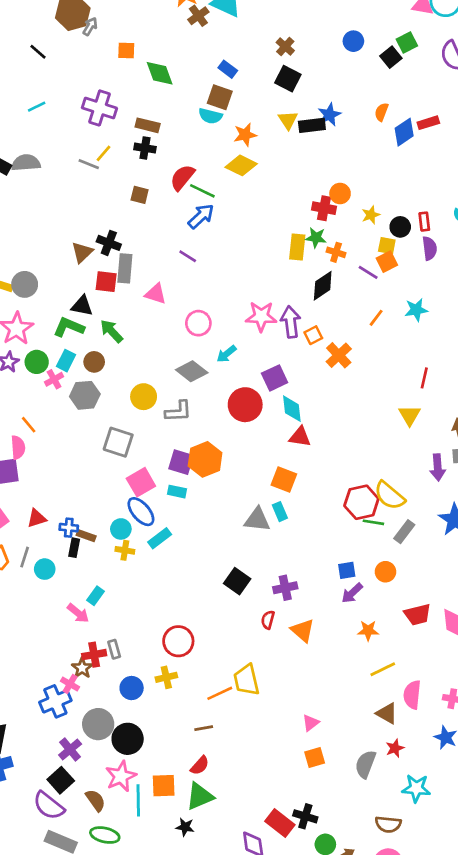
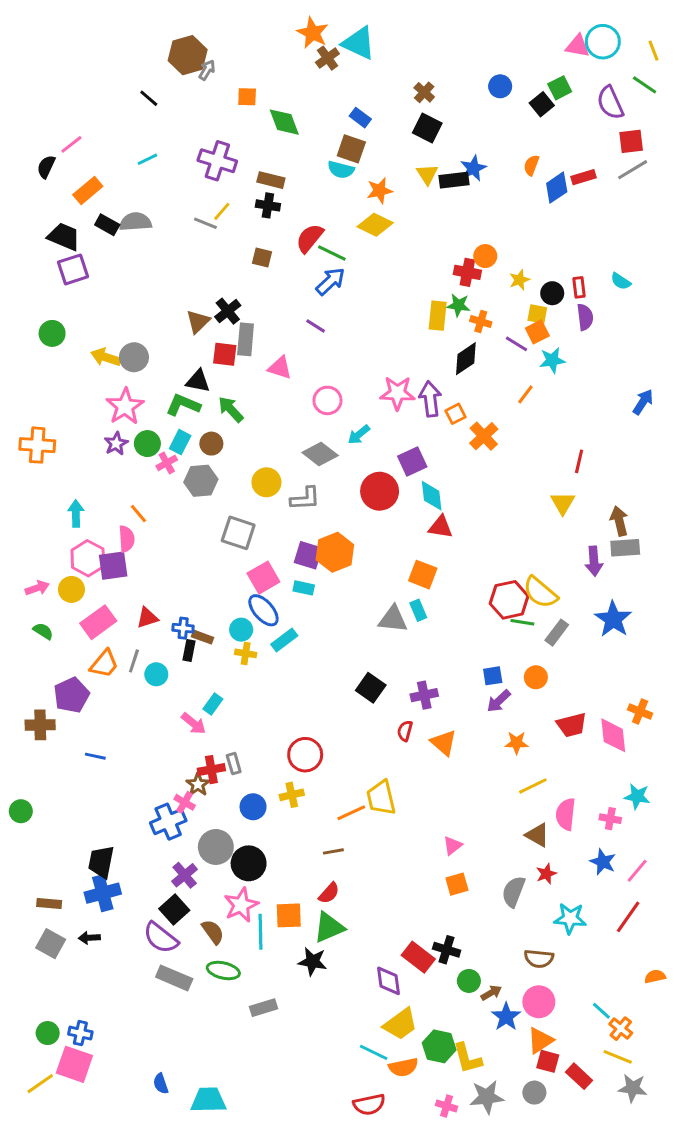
black cross: (109, 243) -> (228, 311), turned 30
cyan star: (416, 310) -> (552, 360), moved
black star: (185, 827) -> (313, 962), size x1.4

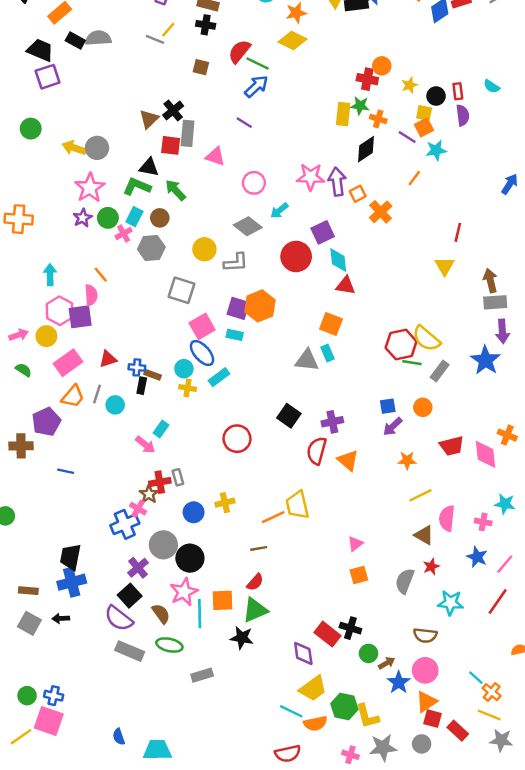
purple arrow: (594, 561) -> (502, 331), moved
red semicircle: (405, 731) -> (317, 451), size x1.6
red circle: (305, 755) -> (237, 439), moved

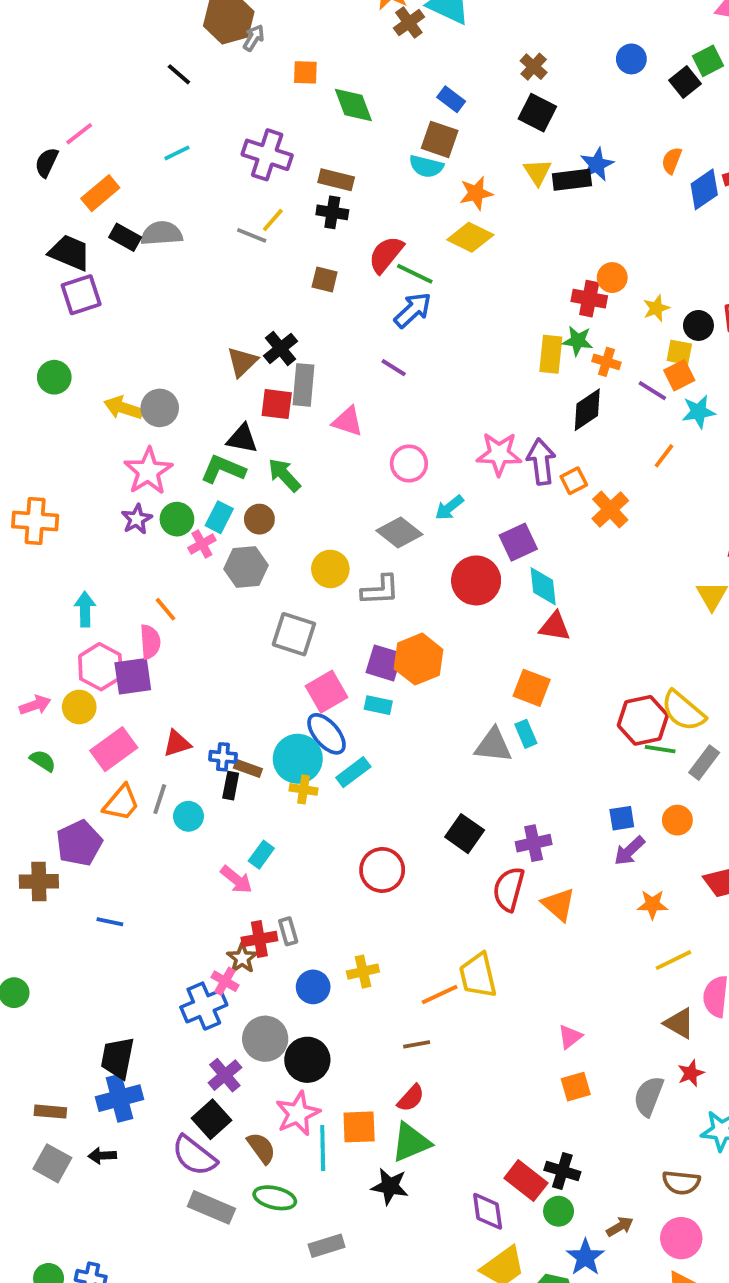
cyan circle: (184, 369) -> (298, 759), size x1.6
green circle: (369, 653) -> (559, 1211), moved
blue star: (399, 682) -> (585, 1257), moved

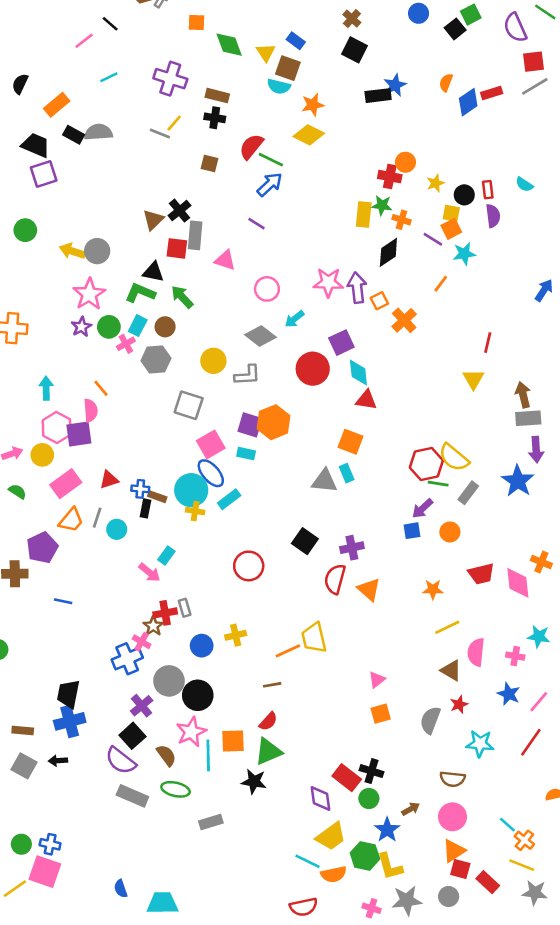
pink line: (79, 134) -> (84, 41), moved
yellow triangle: (537, 172) -> (266, 52), moved
purple arrow: (629, 851) -> (422, 508), moved

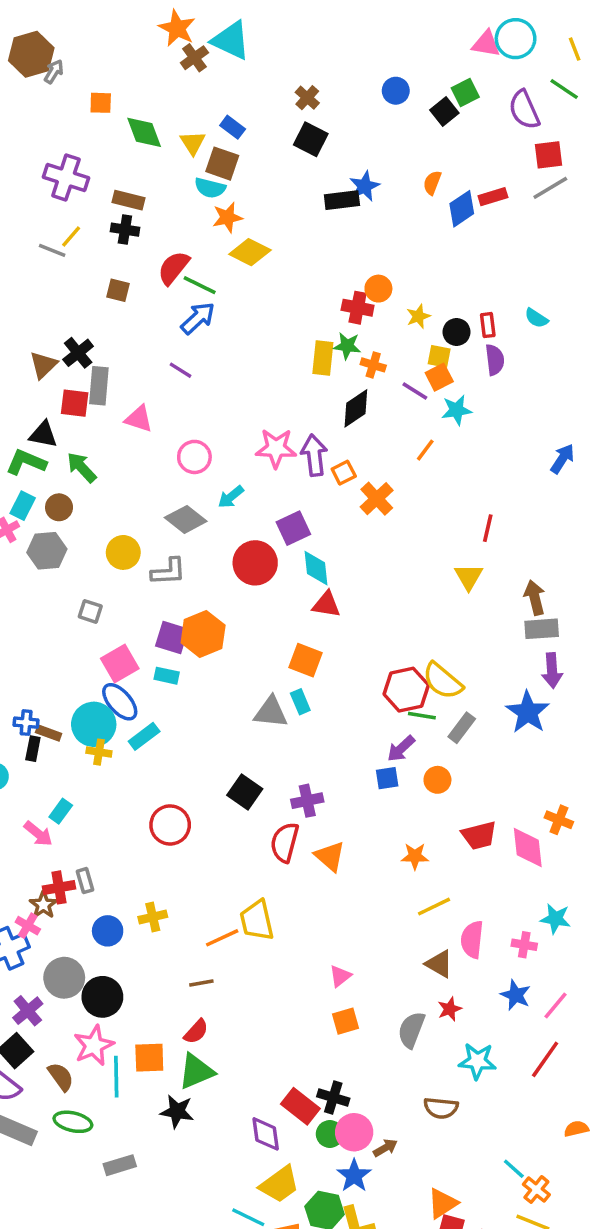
orange star: (313, 105) -> (227, 217), moved
gray square: (189, 405) -> (90, 611), size x0.6
pink circle: (452, 817) -> (354, 1132), moved

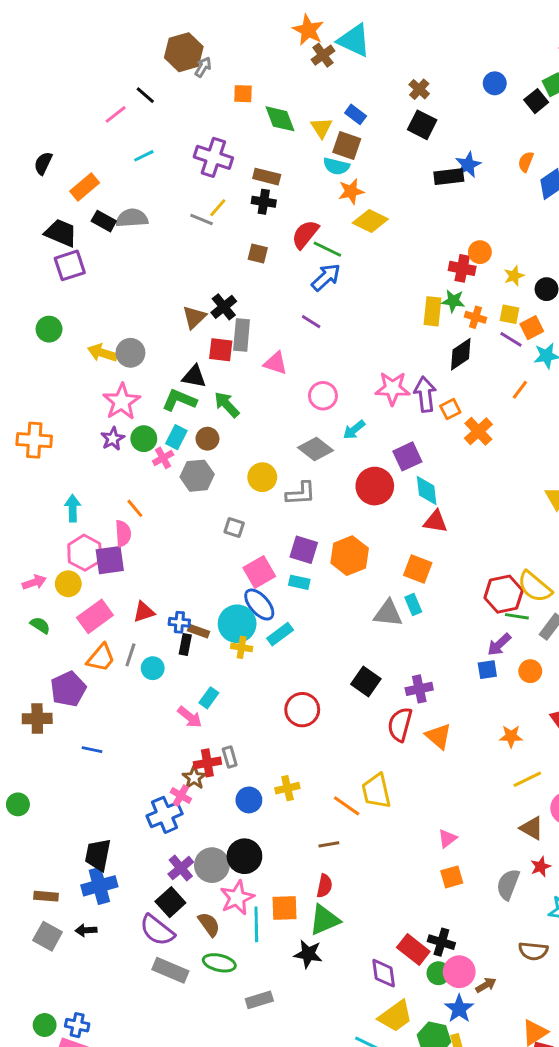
yellow square: (439, 356) -> (510, 314), moved
orange hexagon: (203, 634) -> (350, 556), moved
orange line: (222, 938) -> (347, 806), turned 60
gray circle: (64, 978) -> (212, 865), moved
red semicircle: (196, 1032) -> (324, 886), turned -30

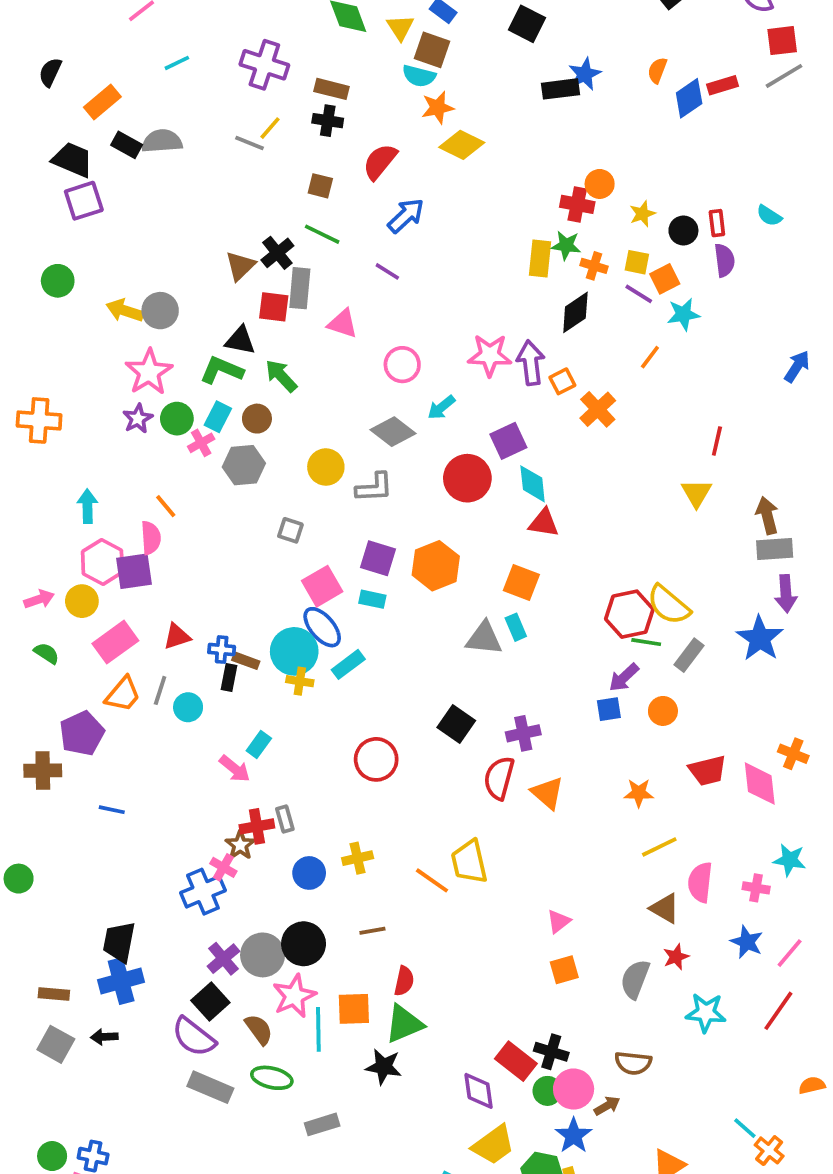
green line: (327, 249) -> (322, 234), moved
brown line: (329, 844) -> (372, 931), moved
brown semicircle: (533, 951) -> (633, 1063), moved

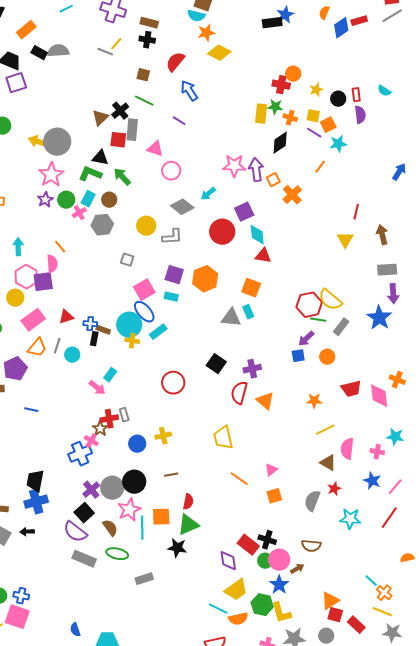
blue arrow: (406, 216) -> (189, 91), turned -80
gray circle: (160, 311) -> (57, 142), size x1.4
pink circle: (402, 365) -> (171, 171), moved
brown arrow: (767, 515) -> (382, 235), moved
orange line: (432, 880) -> (239, 479), moved

